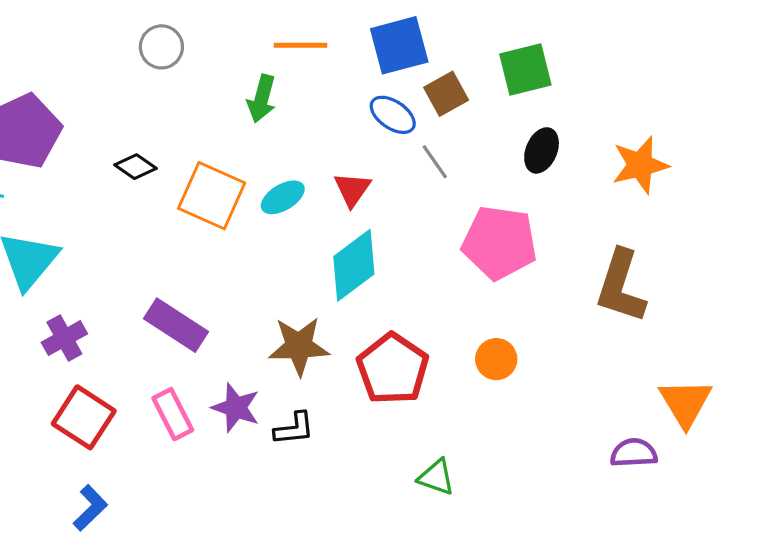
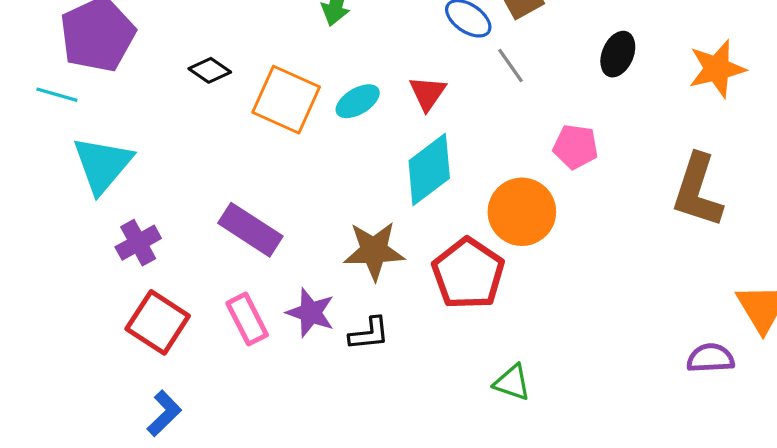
pink pentagon: (499, 243) -> (576, 147), size x0.6
orange circle: (496, 359) -> (522, 212), moved, size x1.6

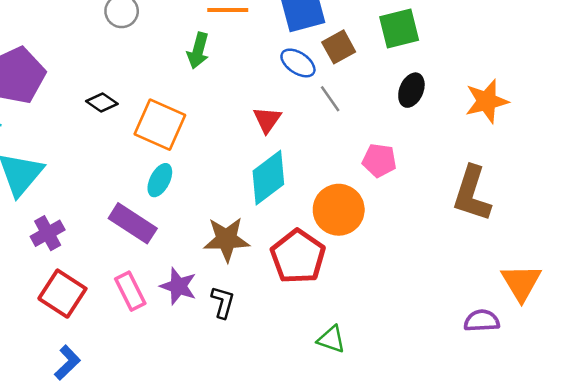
cyan ellipse: (358, 101) -> (160, 180), moved, turned -32
black L-shape: (369, 334) -> (223, 302), turned -68

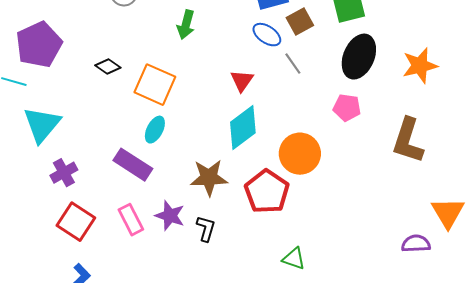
black ellipse: (411, 90) -> (359, 57), size x1.6
pink pentagon: (379, 160) -> (347, 108), moved

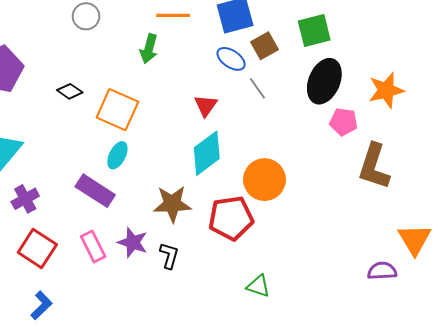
pink pentagon: (347, 108) -> (344, 122), moved
red pentagon: (267, 192) -> (231, 218), turned 30

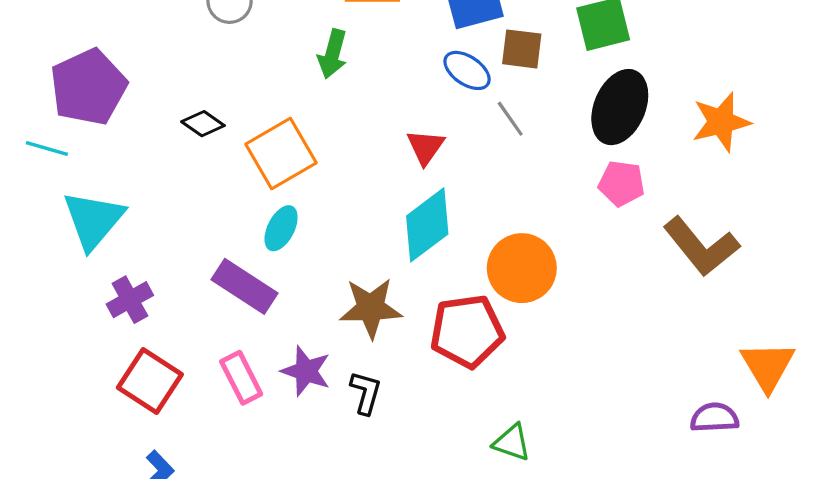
brown square: (264, 46) -> (522, 49), turned 36
orange square: (117, 110) -> (281, 154), turned 36
pink pentagon: (344, 122) -> (621, 183), moved
brown L-shape: (374, 166) -> (701, 247), turned -57

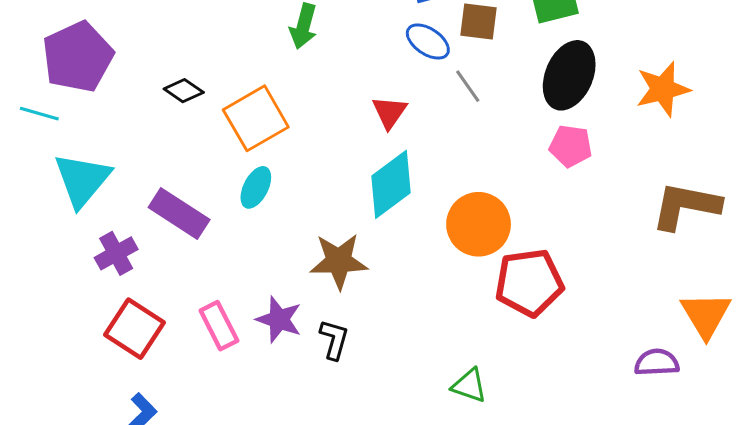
brown L-shape: (701, 247) -> (686, 206), moved, turned 140
purple rectangle: (244, 286) -> (179, 214), moved
red pentagon: (467, 331) -> (529, 283), moved

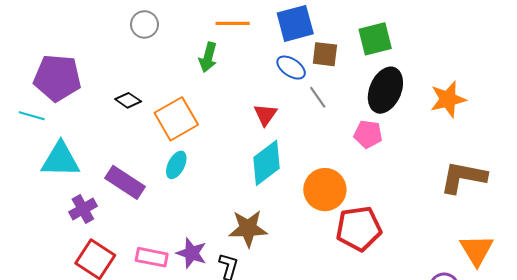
purple pentagon: (78, 57) -> (57, 78), turned 30
pink pentagon: (571, 146) -> (368, 134), moved
cyan triangle: (82, 180) -> (60, 160), turned 51
brown star: (339, 261) -> (248, 228), moved
pink rectangle: (219, 326) -> (152, 257), turned -52

